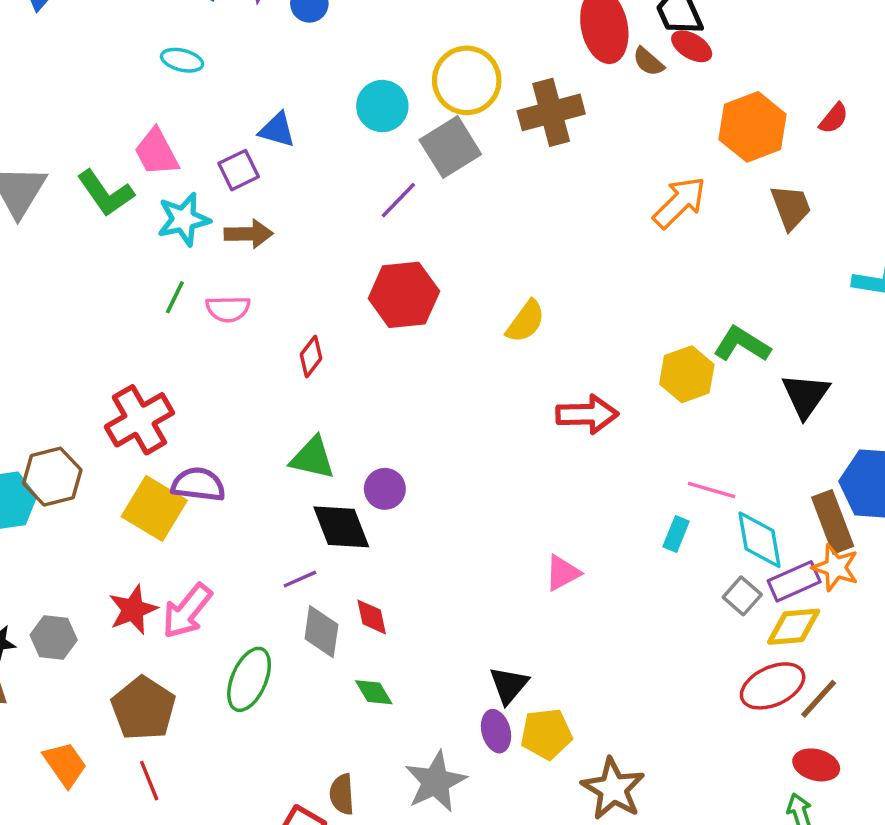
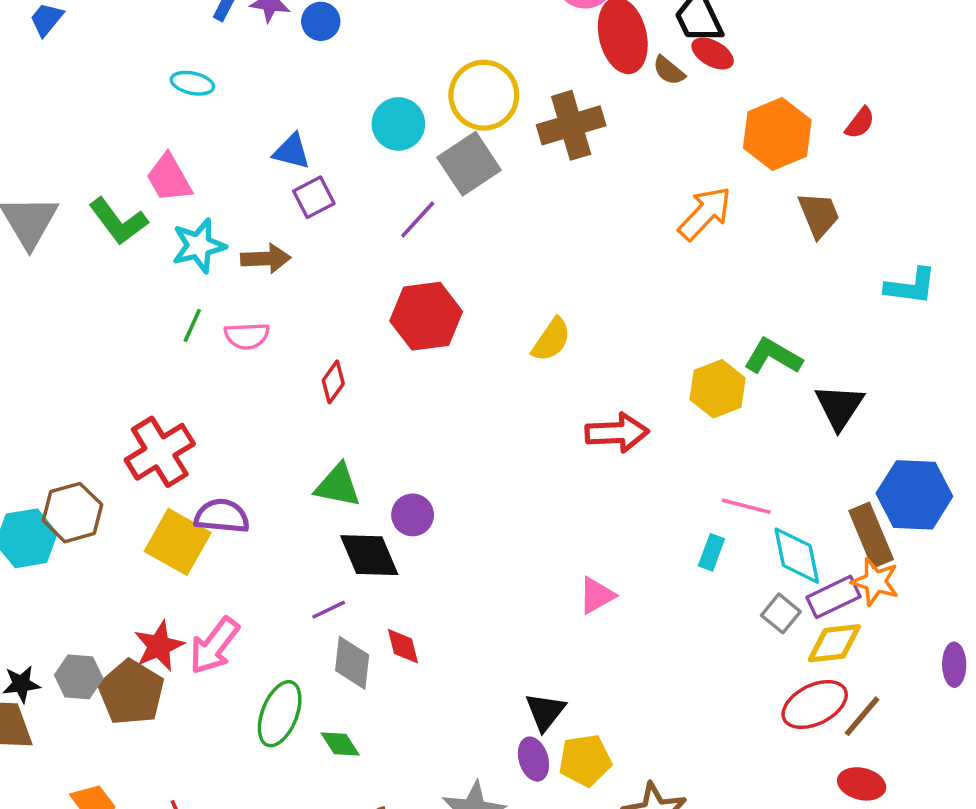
purple square: (239, 170) -> (314, 197), moved
green diamond: (374, 692) -> (340, 744), moved
brown pentagon: (143, 708) -> (131, 692), moved

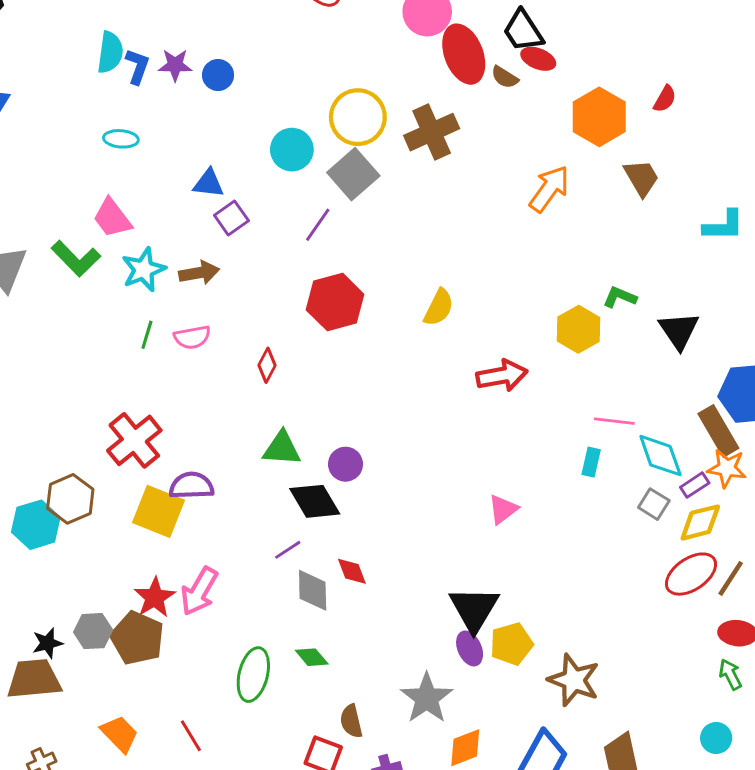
green L-shape: (773, 356) -> (620, 297), size x0.7
purple rectangle: (833, 597) -> (695, 485), size x0.7
black triangle: (545, 712) -> (474, 609), size x1.5
green ellipse: (280, 714) -> (253, 675), moved

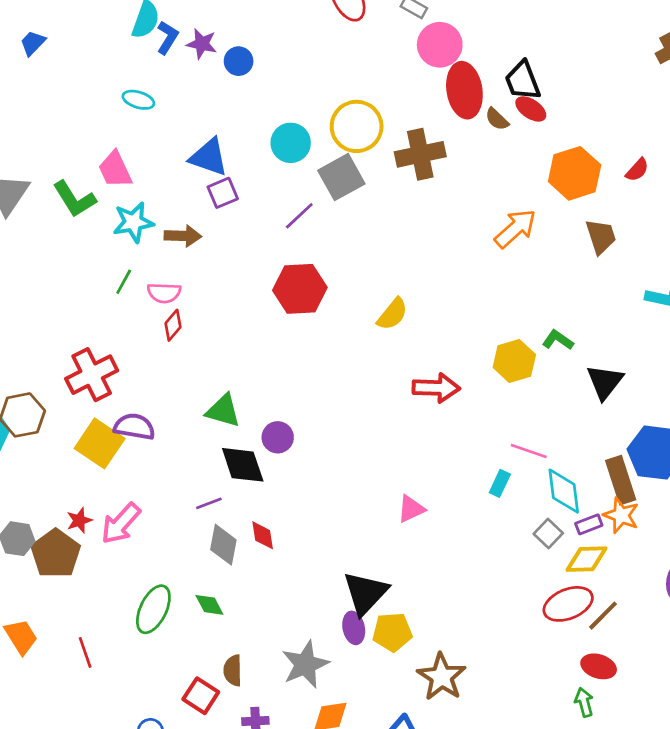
blue triangle: (209, 183) -> (209, 157), size x1.4
red diamond: (267, 365) -> (173, 325), moved
red star: (155, 597) -> (79, 520), size x0.7

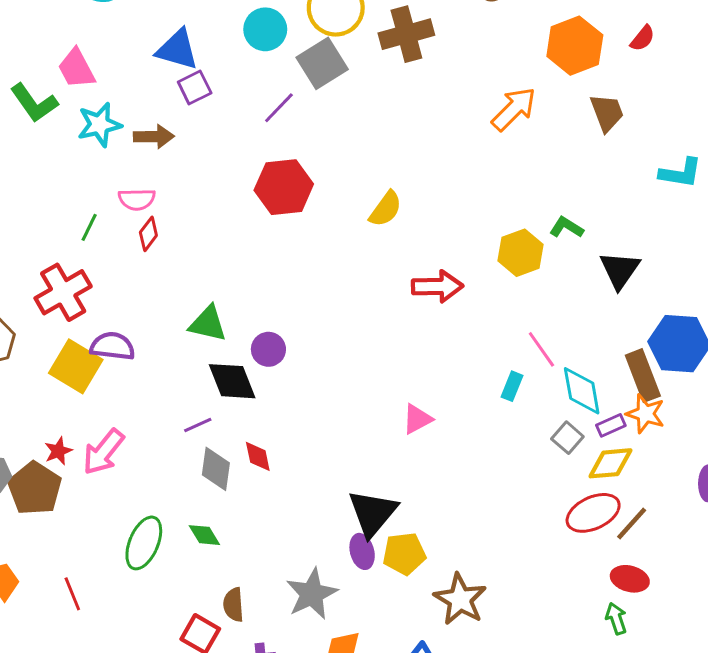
green line: (124, 282) -> (89, 227), moved
pink line: (529, 451) -> (541, 349), turned 39

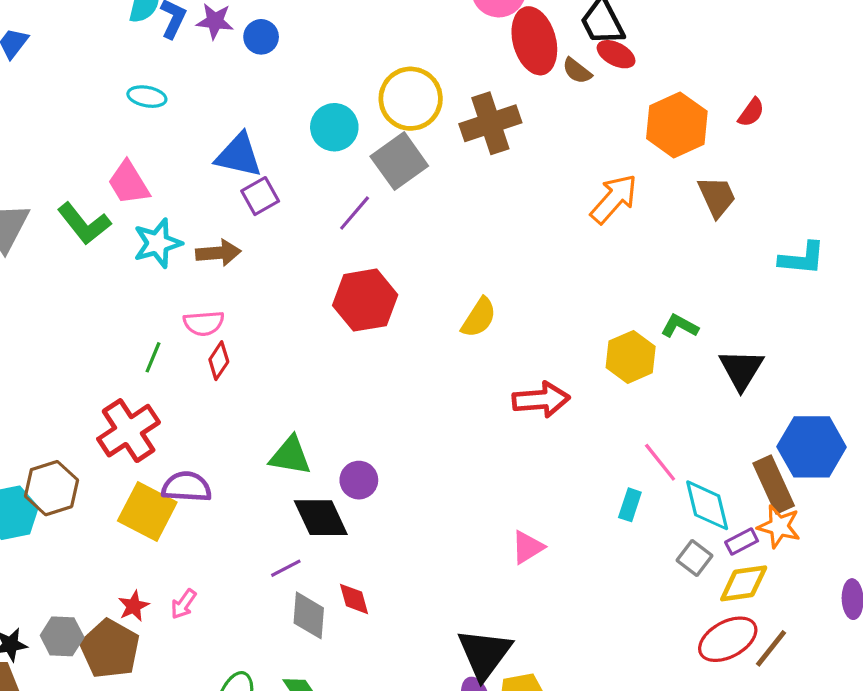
pink arrow: (103, 452) -> (184, 604), size x0.6

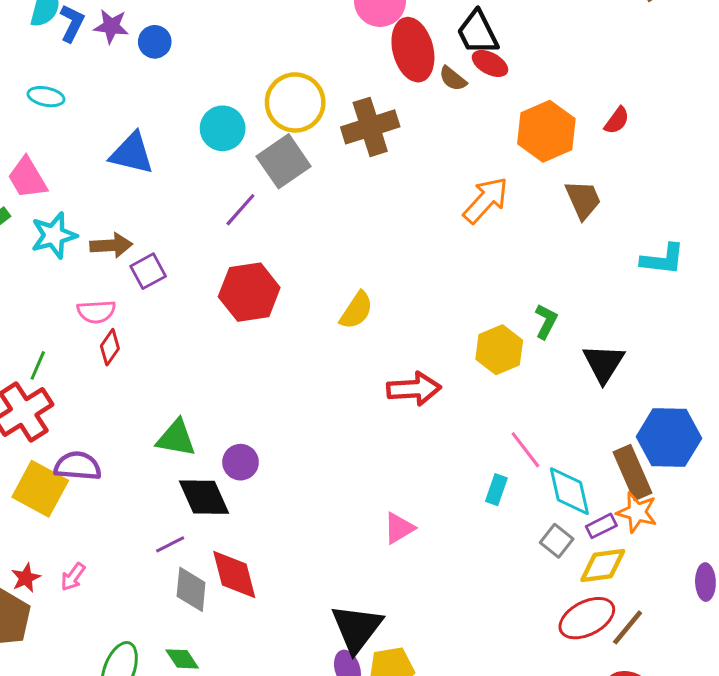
purple square: (260, 196) -> (148, 271), moved
green L-shape: (680, 326) -> (546, 321), turned 88
green line: (153, 357) -> (38, 365), moved
red diamond: (354, 599) -> (234, 574), size x1.6

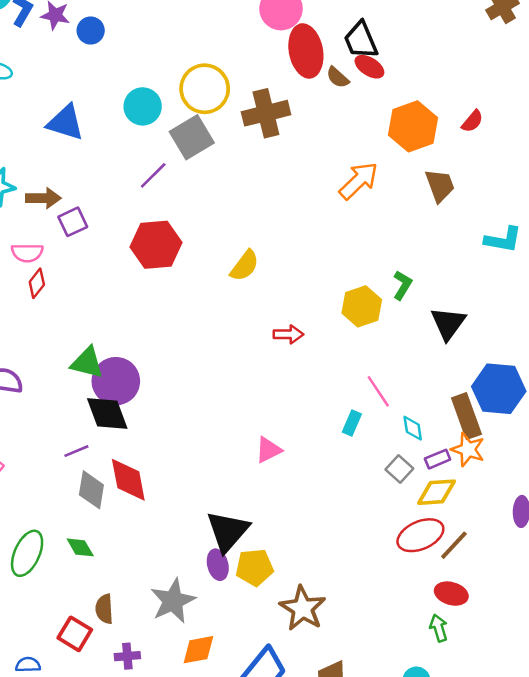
red arrow: (414, 389) -> (288, 334), size x0.7
purple circle: (241, 462) -> (116, 381), moved, size x1.6
cyan diamond: (569, 491) -> (413, 428), size x0.6

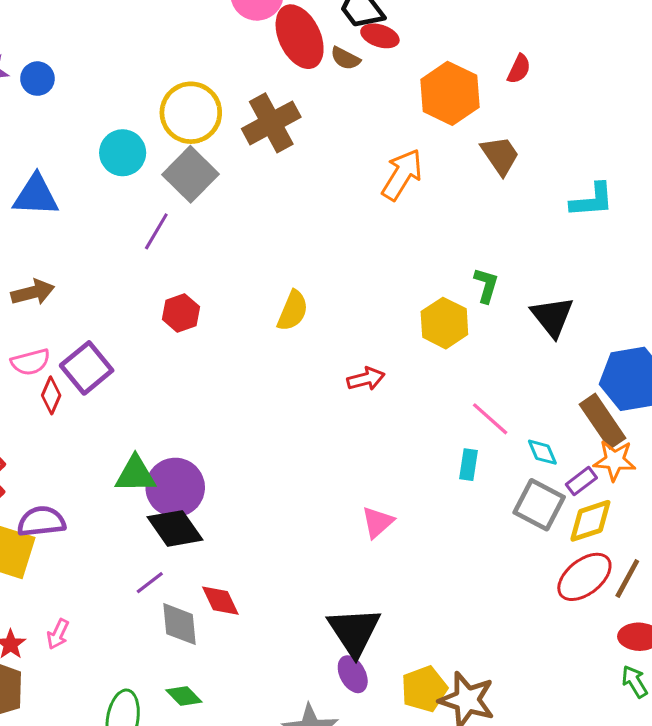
purple square: (73, 222) -> (87, 368), moved, size x1.4
red hexagon: (156, 245) -> (181, 313), size x0.6
gray square: (399, 469) -> (539, 505), size x1.5
red diamond: (128, 480) -> (220, 601), size x0.7
yellow pentagon: (255, 567) -> (424, 689), moved

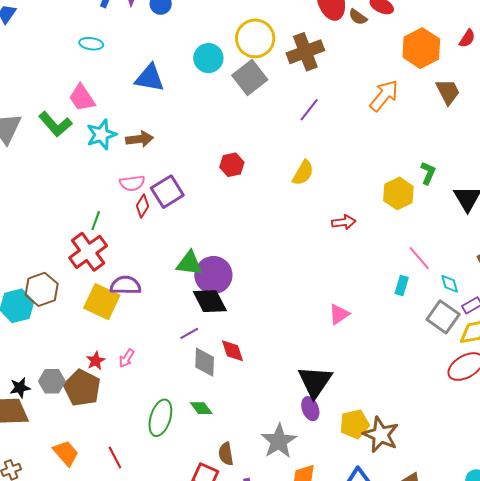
purple line: (156, 231) -> (309, 110), moved

